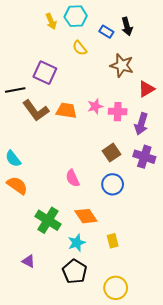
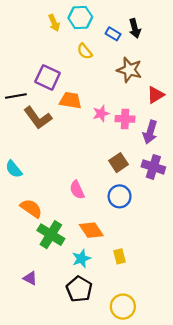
orange trapezoid: (66, 111) -> (70, 100), moved
orange semicircle: (17, 185) -> (31, 208), moved

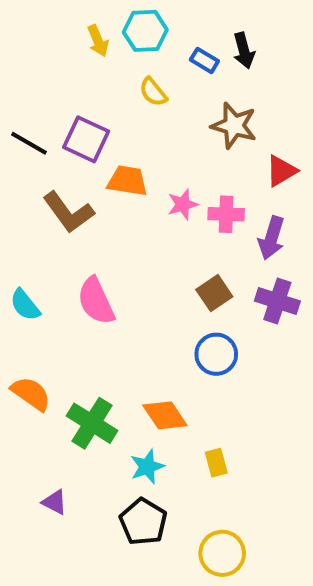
black line: (16, 96) -> (29, 143), moved, turned 40
pink semicircle: (77, 190) -> (96, 301), moved, size x1.4
orange semicircle: (31, 208) -> (31, 394), moved

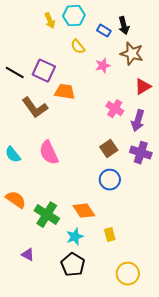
brown star: (234, 126) -> (132, 54), moved
pink star: (183, 204) -> (103, 66), moved
pink cross: (226, 214) -> (115, 109), turned 30
yellow circle: (222, 553) -> (128, 274), moved

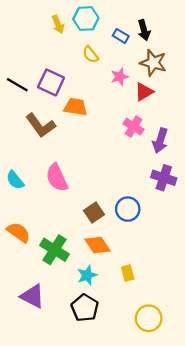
red triangle: (143, 87) -> (144, 92), moved
brown square: (109, 149) -> (94, 213), moved
purple triangle: (28, 255) -> (32, 296), size x1.6

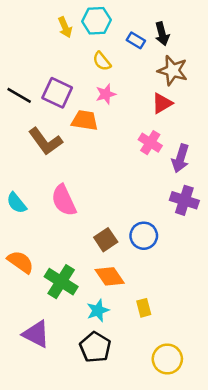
pink star: (120, 77) -> (106, 94), moved

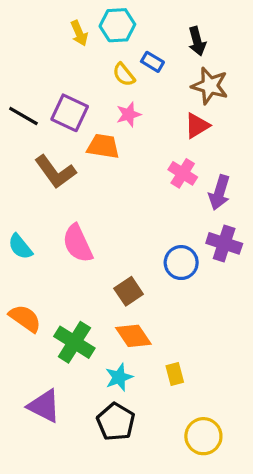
blue rectangle: (136, 40) -> (152, 62), moved
blue circle: (144, 236) -> (181, 263), moved

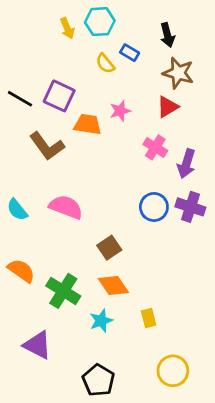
pink star: (129, 114) -> (120, 111), moved
pink semicircle: (78, 243) -> (66, 207), turned 136
blue circle: (181, 263) -> (154, 207), moved
black pentagon: (116, 422) -> (98, 380), moved

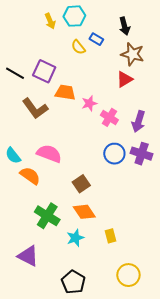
pink star: (120, 111) -> (89, 103), moved
pink cross: (155, 147) -> (109, 117), moved
orange semicircle: (21, 271) -> (30, 176), moved

